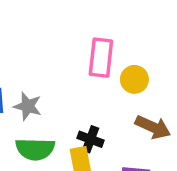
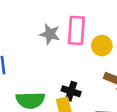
gray star: (28, 106) -> (50, 34), moved

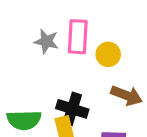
black cross: (71, 91) -> (72, 109), size x1.4

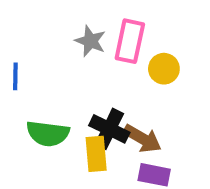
brown arrow: (127, 95) -> (142, 139), moved

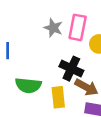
black cross: (109, 129) -> (71, 69), moved

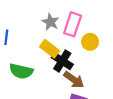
yellow rectangle: (58, 97) -> (50, 49), moved, turned -54

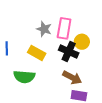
yellow rectangle: (50, 49) -> (37, 53), moved
black cross: (62, 61) -> (69, 51), moved

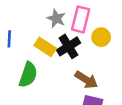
black cross: (69, 51) -> (68, 46), moved, turned 30
green semicircle: (24, 77) -> (28, 75), turned -80

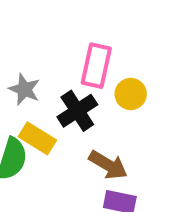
gray star: (56, 18) -> (24, 89), moved
yellow rectangle: (45, 47) -> (37, 138), moved

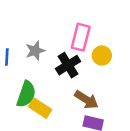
gray star: (24, 89) -> (35, 51), turned 30
yellow rectangle: (37, 138) -> (40, 108), moved

